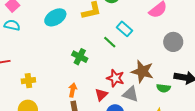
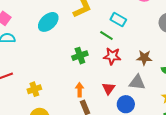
green cross: (80, 57) -> (80, 56), turned -35
brown star: (142, 71) -> (144, 58), size x0.7
red star: (115, 78) -> (112, 56), moved

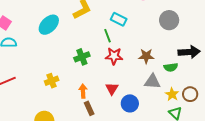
green line: (106, 36) -> (108, 36), turned 40
gray triangle: (137, 82) -> (152, 82), moved
yellow cross: (34, 89) -> (52, 81), moved

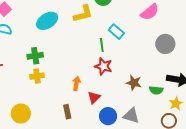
brown star: (146, 56) -> (134, 83), moved
green cross: (82, 57) -> (35, 56), moved
gray triangle: (152, 82) -> (131, 116), moved
orange arrow: (83, 91) -> (76, 83), moved
yellow star: (172, 94) -> (176, 103), moved

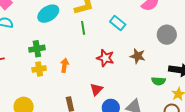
green line: (102, 45) -> (83, 28), moved
orange arrow: (76, 83) -> (65, 65), moved
brown star: (134, 83) -> (138, 56), moved

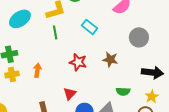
green semicircle: (158, 81) -> (123, 91), moved

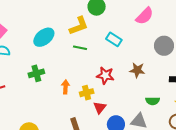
green line: (55, 32) -> (80, 48), turned -64
yellow cross: (12, 74) -> (87, 93), moved

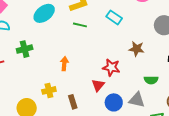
green cross: (36, 73) -> (25, 49), moved
red star: (105, 75) -> (111, 67), moved
yellow cross: (87, 93) -> (49, 90), moved

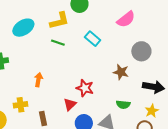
brown star: (137, 49) -> (121, 72), moved

